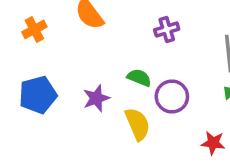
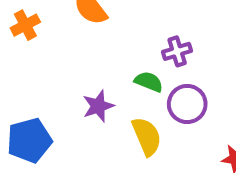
purple cross: (167, 29) -> (177, 51), moved
blue pentagon: (38, 95) -> (29, 140), moved

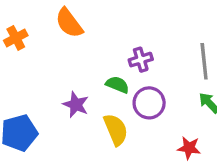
purple star: (98, 106) -> (76, 105), turned -30

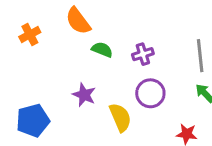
green semicircle: (117, 85) -> (102, 50), moved

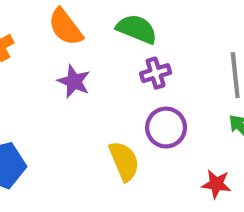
green semicircle: (102, 50) -> (137, 29), moved, size x1.4
purple star: (84, 95) -> (74, 81), moved

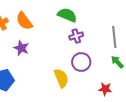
orange semicircle: (65, 27) -> (24, 21), moved
purple star: (74, 81) -> (21, 48), moved

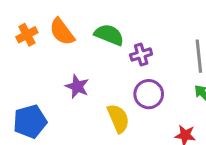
green semicircle: (67, 15) -> (109, 35), moved
purple star: (21, 48) -> (77, 87), moved

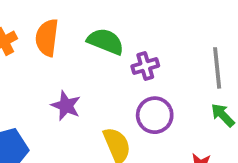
orange semicircle: (62, 32) -> (47, 38), turned 44

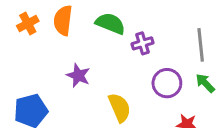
purple circle: (155, 115) -> (167, 83), moved

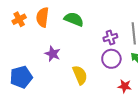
purple cross: (142, 43) -> (110, 38), moved

